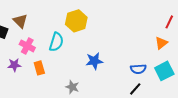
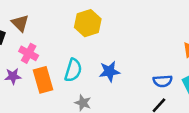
cyan semicircle: (56, 42) -> (73, 70), moved
orange rectangle: (39, 68) -> (43, 80), size x1.5

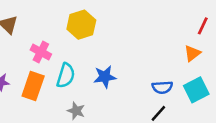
pink cross: (29, 53) -> (41, 52), moved
orange rectangle: (43, 80) -> (33, 86), turned 35

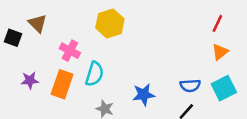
red line: (203, 26) -> (217, 23), moved
blue star: (105, 77) -> (144, 95), moved

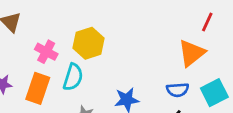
yellow hexagon: (110, 23) -> (89, 43), moved
orange triangle: (220, 52) -> (192, 53), moved, size x1.5

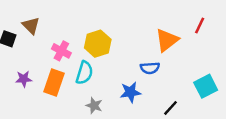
orange triangle: (192, 53) -> (167, 40), moved
blue semicircle: (178, 90) -> (150, 68), moved

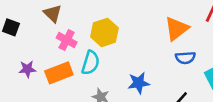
brown triangle: (31, 25) -> (53, 13), moved
blue semicircle: (150, 68) -> (185, 58), moved
orange rectangle: (54, 82) -> (59, 73), turned 50

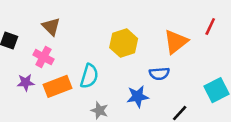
yellow hexagon: (104, 32) -> (124, 43), moved
pink cross: (67, 40) -> (43, 57), moved
blue semicircle: (185, 58) -> (159, 74), moved

